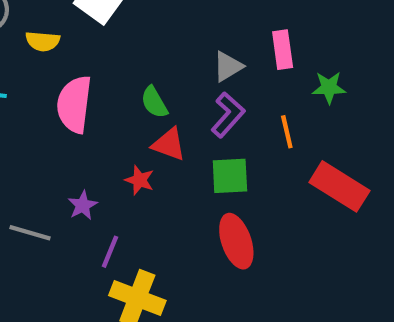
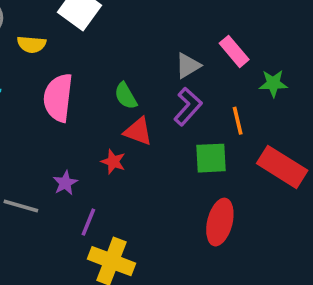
pink rectangle: (283, 50) -> (234, 51), turned -32
green square: (230, 176) -> (211, 158), moved
red ellipse: (236, 241) -> (220, 222), moved, turned 33

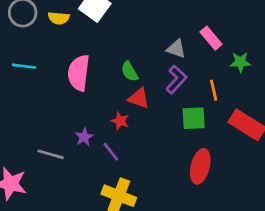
yellow semicircle: (32, 44) -> (59, 18), moved
gray triangle: (188, 66) -> (176, 49), turned 50
purple line: (88, 222) -> (111, 152), moved, turned -60

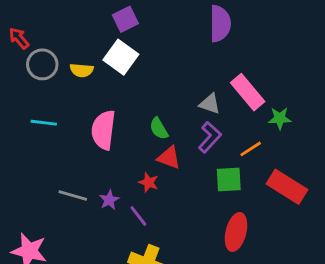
pink rectangle: (211, 38) -> (248, 92), size x1.4
orange line: (214, 90) -> (251, 149), turned 70
gray line: (51, 154) -> (73, 196), moved

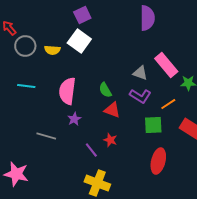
purple L-shape: (210, 137) -> (140, 96), turned 80
red star: (149, 182) -> (110, 140), moved
purple star: (109, 200) -> (74, 119), moved

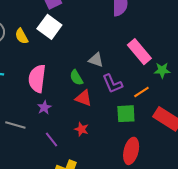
yellow semicircle: (52, 50) -> (22, 36), turned 56
gray triangle: (140, 73) -> (96, 60), moved
purple L-shape: (140, 96) -> (113, 84), turned 35
purple line: (91, 150) -> (52, 140), moved

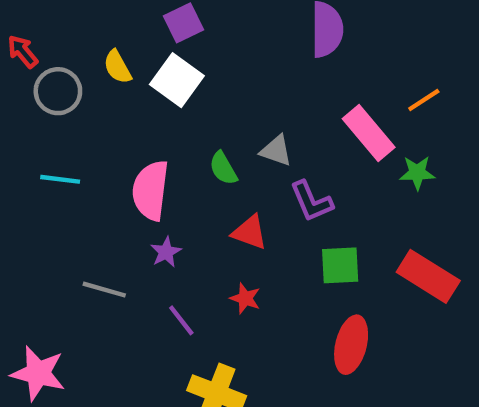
yellow semicircle: (22, 36) -> (117, 67), moved
green semicircle: (76, 78) -> (223, 168), moved
orange line: (141, 92) -> (424, 100), moved

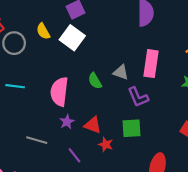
pink rectangle: (369, 133) -> (151, 64), moved, turned 48
red triangle: (250, 232) -> (93, 125), moved
green square: (340, 265) -> (132, 128), moved

